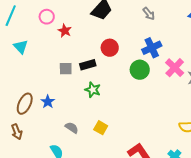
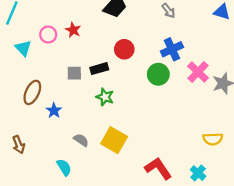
pink circle: (47, 17) -> (48, 35), moved
brown ellipse: (25, 104) -> (32, 92), moved
yellow square: (101, 128) -> (114, 140), size x1.6

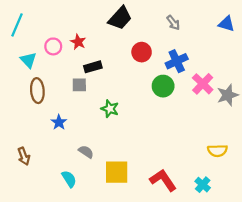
red circle: (124, 49) -> (142, 52), moved
black rectangle: (99, 69) -> (93, 67), moved
brown ellipse: (32, 92) -> (37, 91), moved, turned -30
yellow square: (114, 140) -> (117, 172), moved, turned -30

